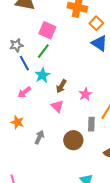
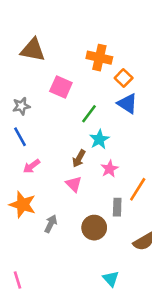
green line: (43, 51) -> (89, 114), moved
blue line: (24, 63) -> (20, 137), moved
cyan star: (42, 75) -> (99, 139), moved
orange star: (17, 122) -> (23, 205), size x1.5

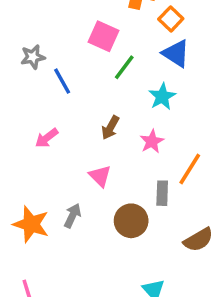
pink square: (61, 87) -> (104, 36), moved
blue line: (20, 137) -> (62, 81), moved
cyan star: (99, 139) -> (162, 97), moved
pink triangle: (74, 184) -> (100, 176), moved
orange star: (23, 205) -> (31, 224), moved

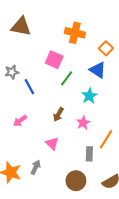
orange square: (171, 19) -> (106, 48), moved
brown circle: (131, 221) -> (76, 181), moved

